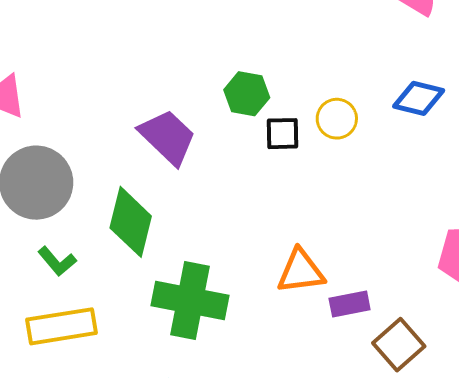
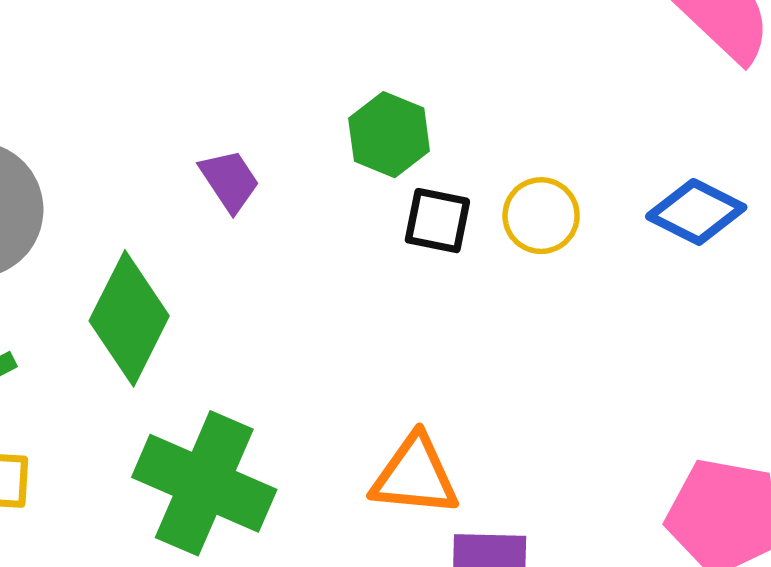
purple trapezoid: (168, 137) -> (230, 181), size x0.6

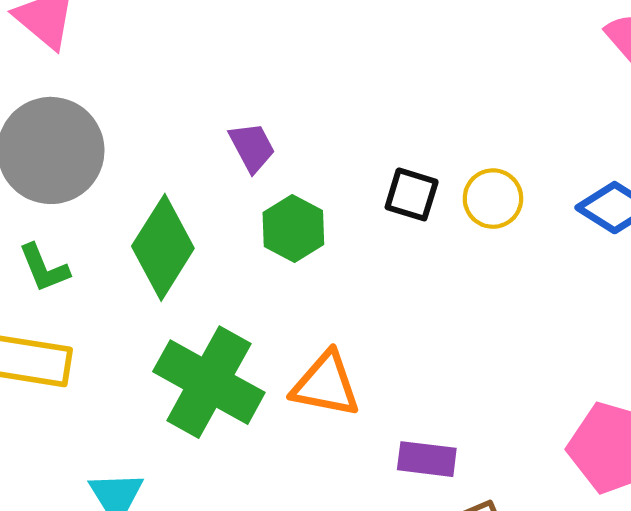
green hexagon: (389, 135) -> (293, 228), moved
orange triangle: (415, 476) -> (326, 385), moved

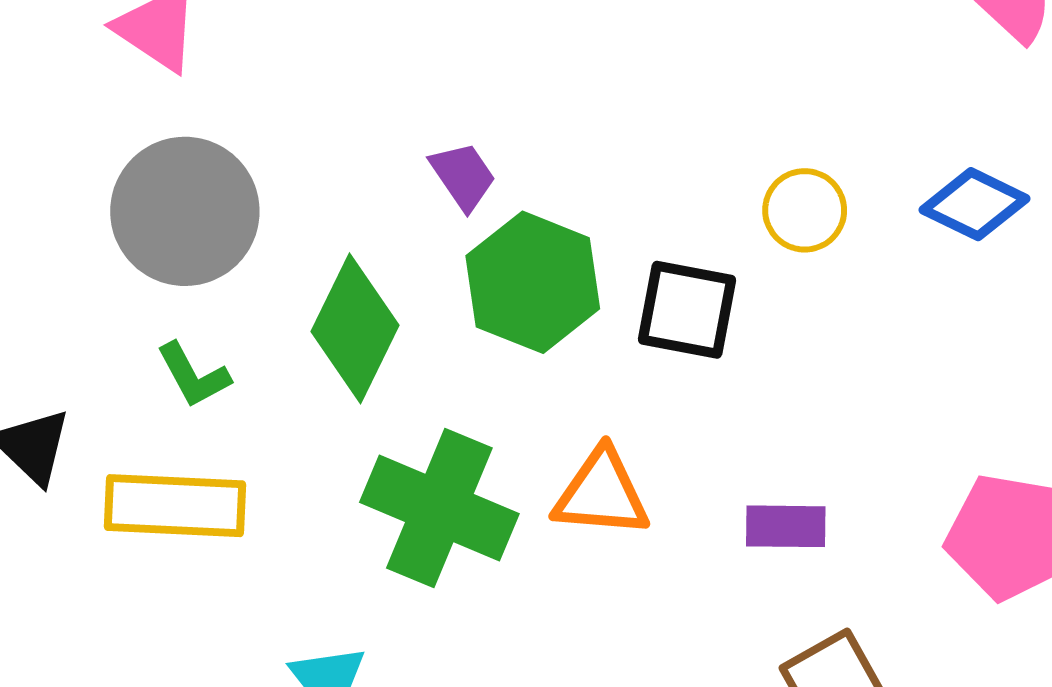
black square: (412, 194) -> (687, 310), moved, size x1.4
green hexagon: (293, 228) -> (533, 282), size x1.5
purple rectangle: (427, 459) -> (786, 526), moved

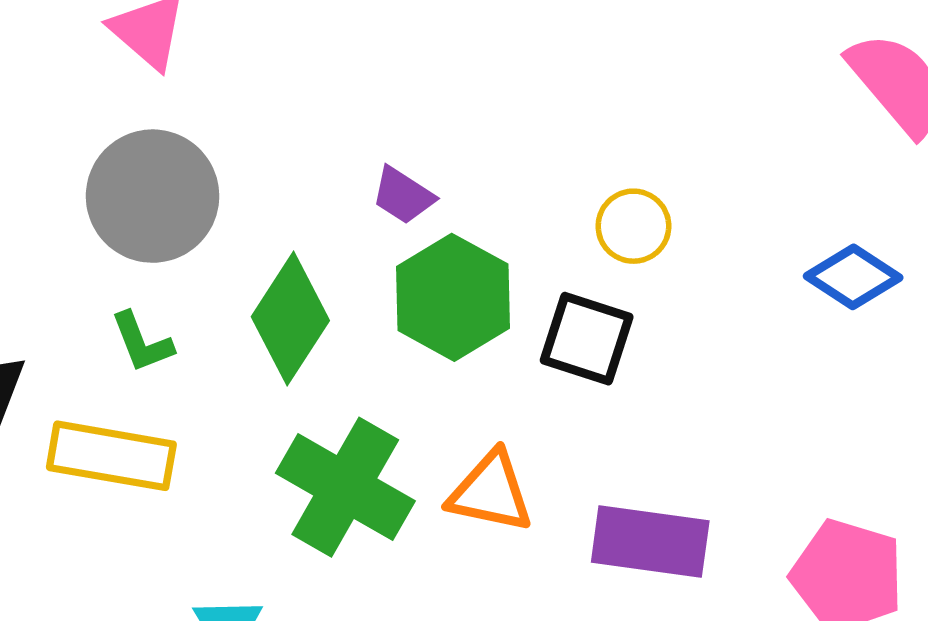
purple trapezoid: (463, 176) -> (403, 195), turned 150
yellow circle: (805, 210) -> (633, 226), moved
purple rectangle: (786, 526) -> (650, 542), size x1.6

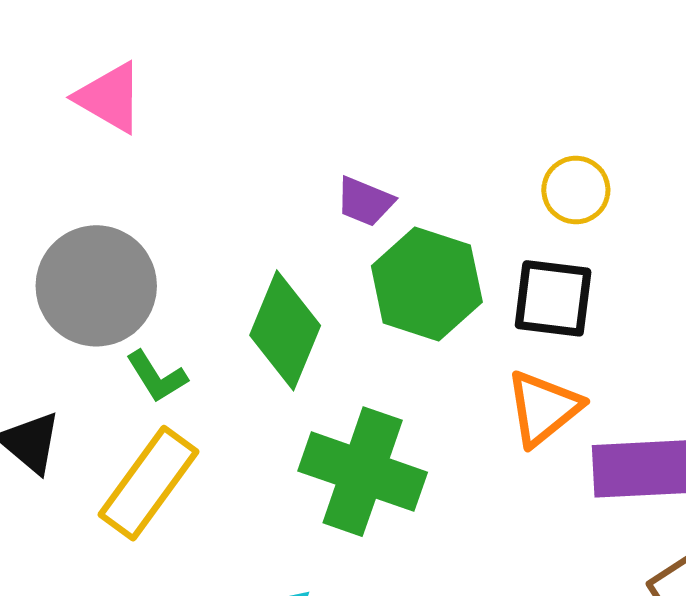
gray circle: (153, 196) -> (96, 286), moved
yellow rectangle: (111, 456) -> (148, 483), turned -53
orange triangle: (491, 492) -> (543, 408), moved, turned -40

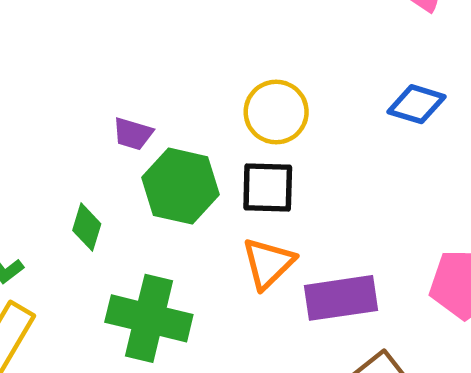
yellow circle: (576, 190) -> (276, 112), size x1.4
green diamond: (285, 330) -> (87, 227), size x0.6

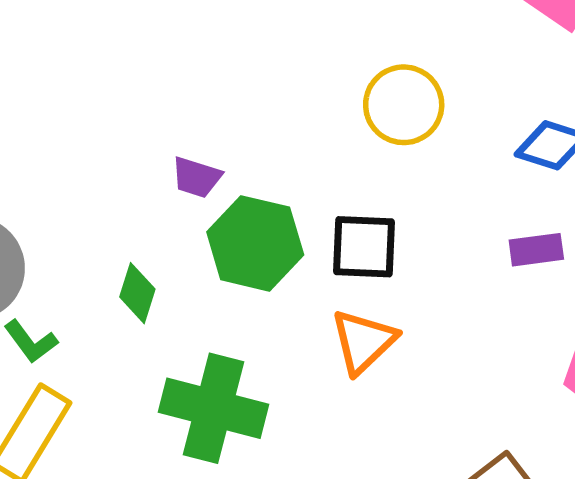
yellow circle: (276, 112) -> (404, 105), moved
purple rectangle: (341, 298) -> (536, 250), moved, size x0.6

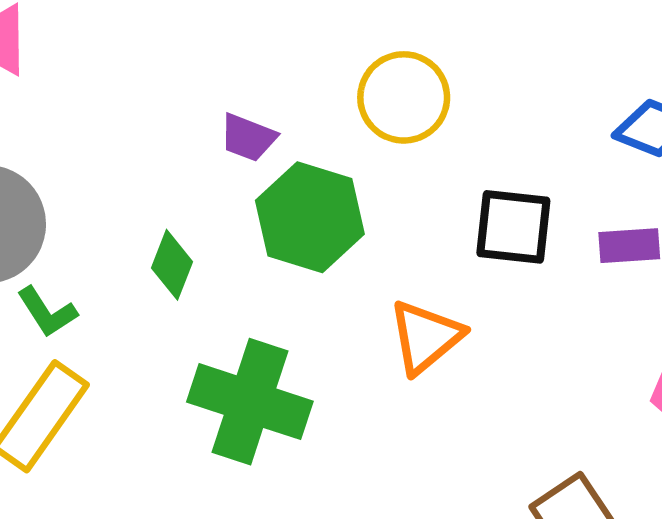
yellow circle: (404, 105) -> (404, 97), moved
black square: (364, 247) -> (513, 227), moved

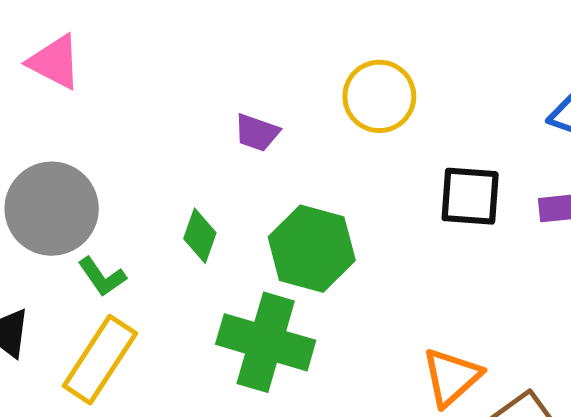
green hexagon: (310, 217) -> (312, 249), moved
orange triangle: (426, 337) -> (451, 377), moved

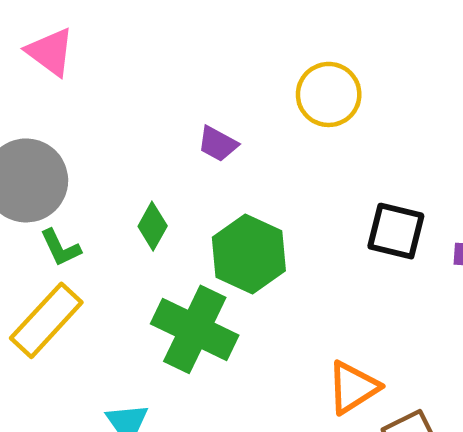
yellow circle: (379, 96) -> (329, 94), moved

